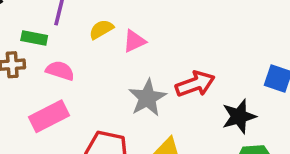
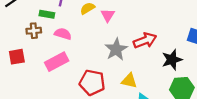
pink triangle: (134, 41) -> (108, 15), turned -32

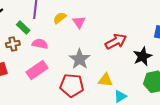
green rectangle: (47, 14) -> (23, 28), turned 40
gray star: (116, 49) -> (80, 59), moved

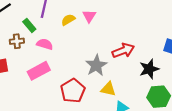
pink triangle: (79, 22) -> (89, 16), moved
gray star: (80, 59) -> (96, 65), moved
red pentagon: (72, 85) -> (73, 91), turned 30

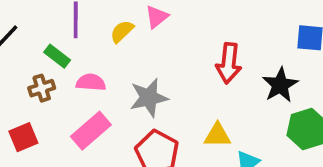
pink triangle: (89, 16) -> (157, 17), turned 32
red arrow: (123, 51) -> (229, 63), turned 130
gray star: (96, 65) -> (149, 98), moved, turned 30

